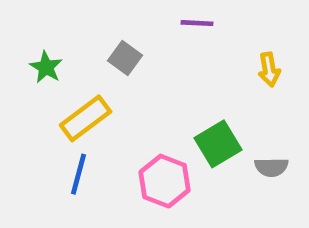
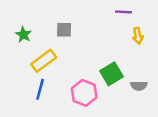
purple line: (197, 23) -> (123, 12), moved
gray square: (125, 58) -> (64, 30), turned -35

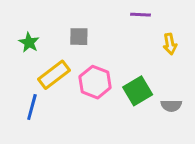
purple line: (123, 12) -> (141, 15), moved
blue line: (40, 89) -> (32, 107), moved
pink hexagon: (84, 93) -> (95, 82), moved

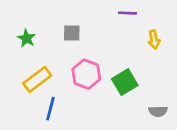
yellow rectangle: (54, 75) -> (37, 79), moved
gray semicircle: (171, 106) -> (158, 111), moved
blue line: (32, 107) -> (50, 109), moved

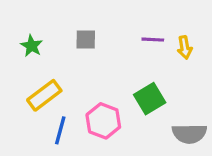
purple line: (127, 13) -> (153, 40), moved
pink hexagon: (86, 74) -> (103, 121), moved
gray semicircle: (158, 111) -> (189, 134), size x1.5

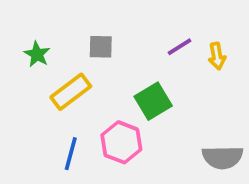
purple line: (153, 40) -> (179, 47), turned -35
yellow rectangle: (44, 95) -> (71, 92), moved
green square: (150, 99) -> (153, 101), moved

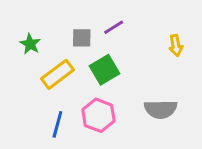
purple line: (179, 47) -> (114, 27), moved
green square: (153, 101) -> (105, 70), moved
gray semicircle: (223, 157) -> (161, 109), moved

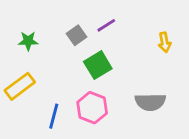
gray square: (82, 38) -> (76, 35), turned -36
green star: (30, 44) -> (28, 41), turned -30
yellow rectangle: (57, 74) -> (20, 86), moved

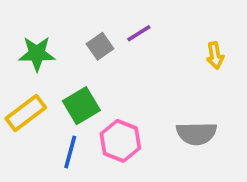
green star: (28, 41) -> (37, 54), size x1.4
green square: (98, 65) -> (81, 106), moved

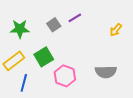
yellow arrow: (215, 55) -> (116, 30), turned 48
blue line: (70, 152) -> (24, 83), moved

